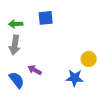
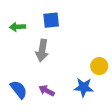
gray arrow: (15, 45) -> (42, 50), moved
purple arrow: (35, 70) -> (47, 91), moved

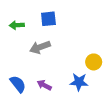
gray arrow: (42, 50) -> (40, 47), turned 60

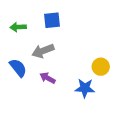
blue semicircle: (18, 84) -> (18, 68), moved
purple arrow: (44, 85) -> (48, 78), moved

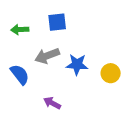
purple arrow: (48, 78) -> (52, 103), moved
blue star: (85, 88) -> (77, 64), moved

